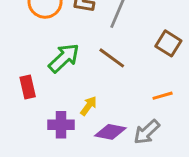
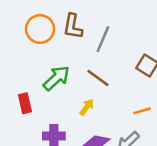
yellow arrow: (89, 106) -> (87, 107), moved

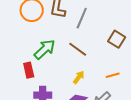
red rectangle: (25, 103) -> (29, 70), moved
yellow arrow: (87, 107) -> (79, 77), moved

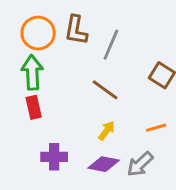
green arrow: (45, 49) -> (32, 72), moved, turned -50
red rectangle: (29, 70) -> (34, 107), moved

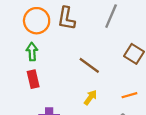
gray line: (111, 45) -> (111, 16), moved
green arrow: (32, 72) -> (32, 52), size x0.7

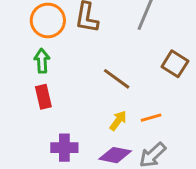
orange line: (129, 95) -> (151, 118), moved

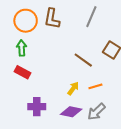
brown line: (117, 79) -> (83, 60), moved
red rectangle: (43, 97) -> (23, 72), turned -49

